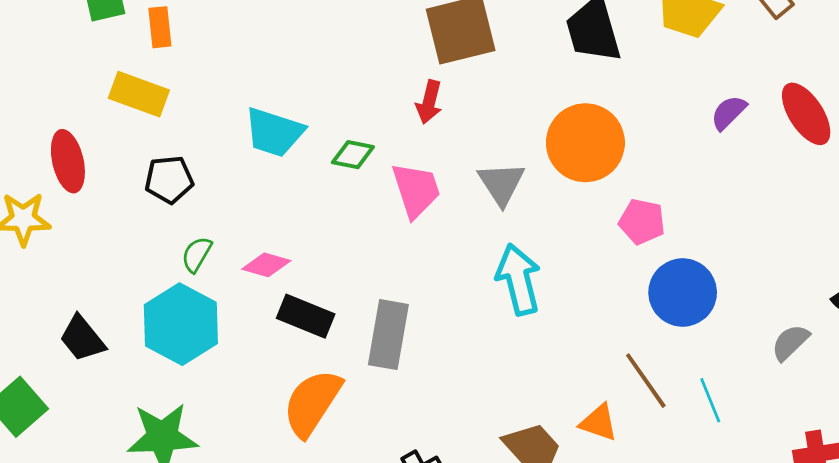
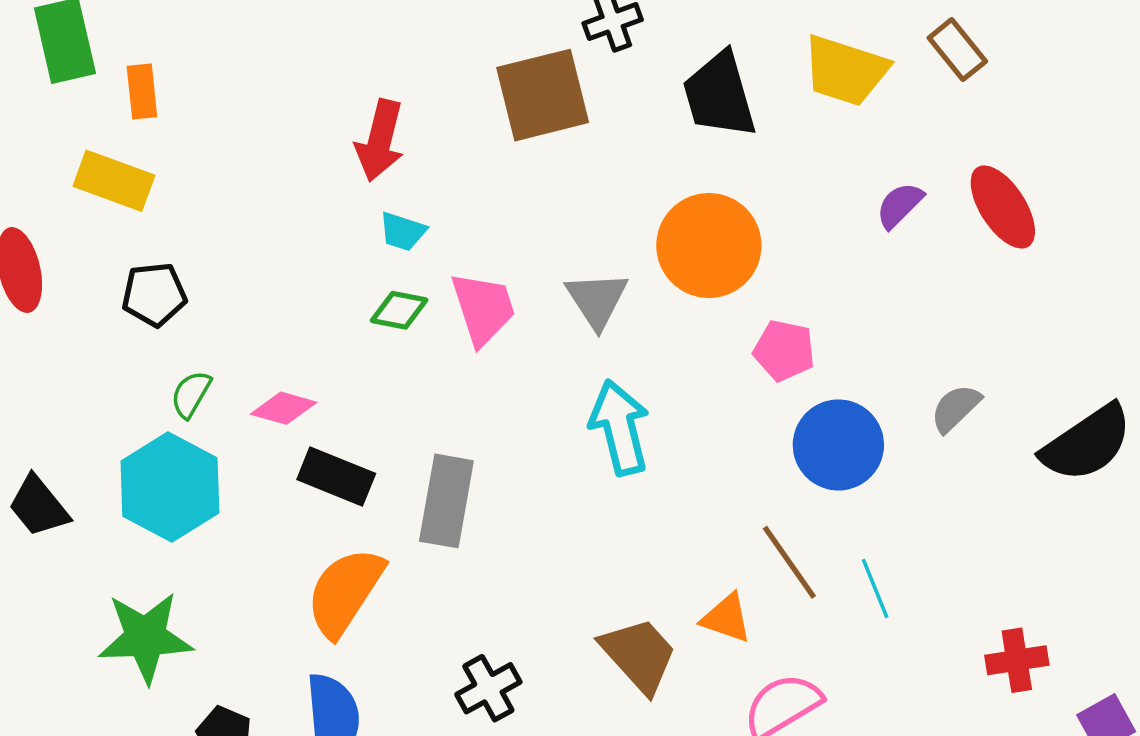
red arrow: (429, 102) -> (380, 141), moved, size x1.4
cyan trapezoid: (274, 132) -> (403, 231), moved, size x0.6
green diamond: (353, 155) -> (399, 310), moved
gray semicircle: (790, 342) -> (956, 408), moved

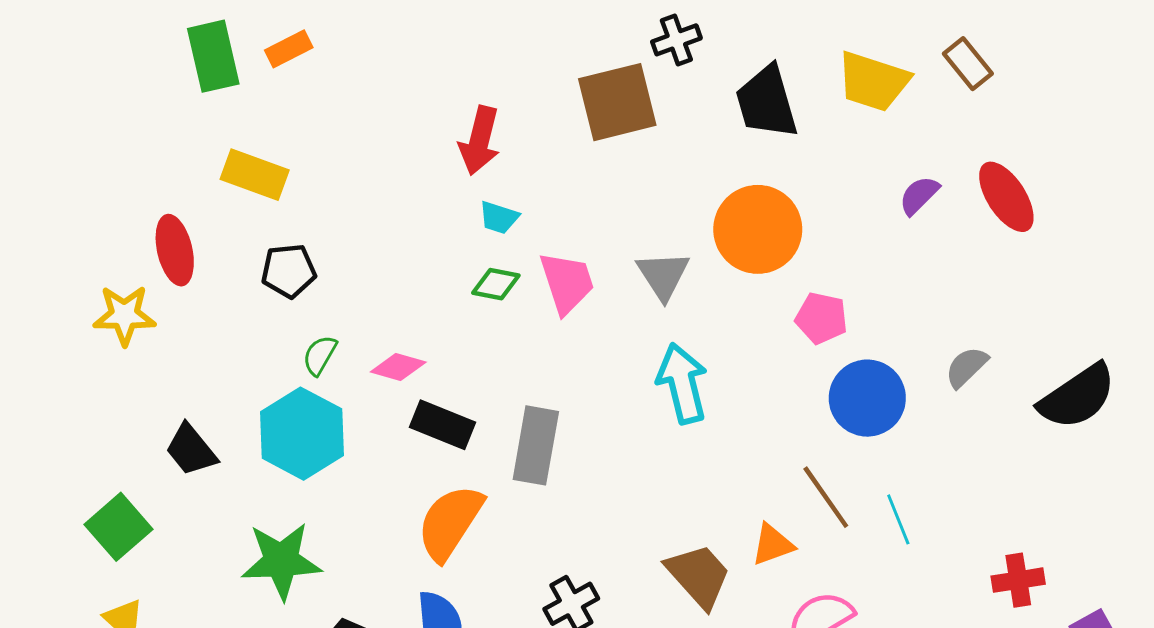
orange rectangle: (142, 92) -> (289, 49), moved, turned 69
orange triangle: (726, 618) -> (773, 545), turned -39

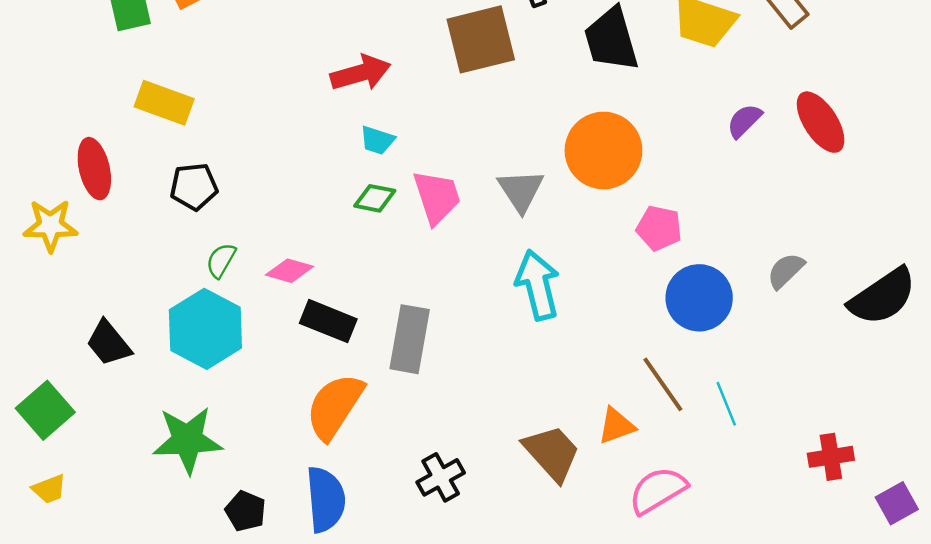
red arrow: (480, 141) -> (361, 73), turned -120

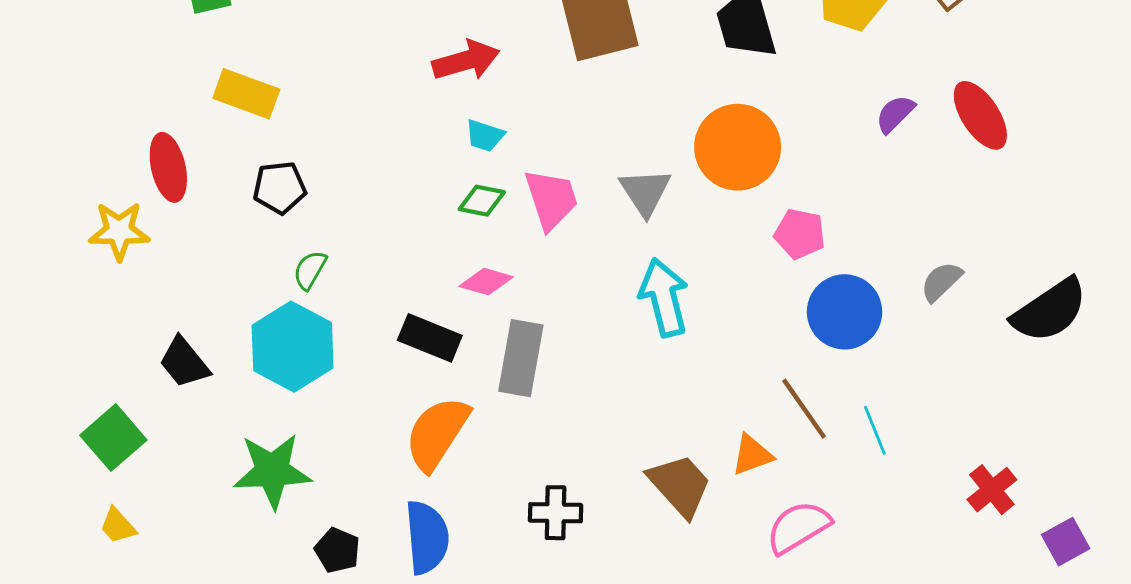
pink diamond: (289, 271) -> (486, 282), moved
red cross: (831, 457) -> (992, 490), turned -30
black cross: (441, 477) -> (556, 513), turned 30
yellow trapezoid: (49, 489) -> (118, 526), turned 69

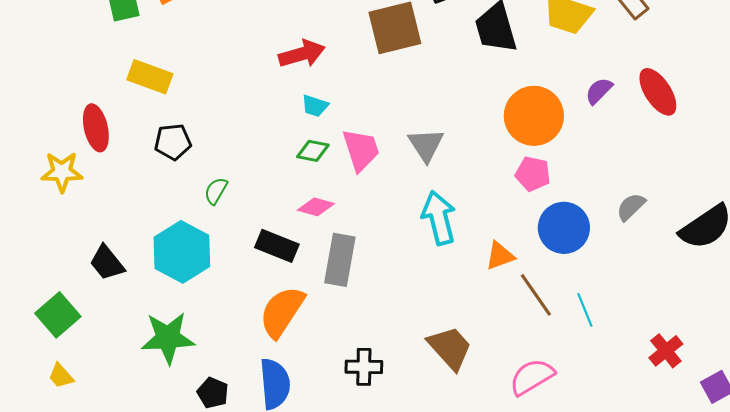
orange circle: (738, 147) -> (534, 116), moved
green semicircle: (310, 270) -> (216, 191), moved
orange triangle: (752, 455) -> (500, 256), moved

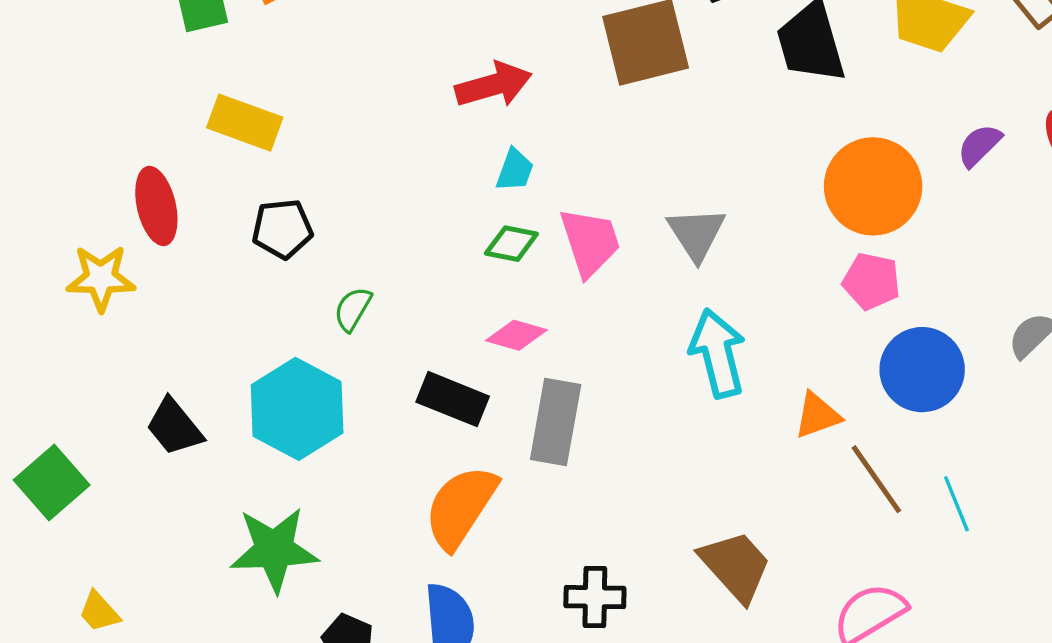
cyan trapezoid: (315, 106) -> (515, 170), turned -88
green square: (58, 315) -> (52, 483), moved

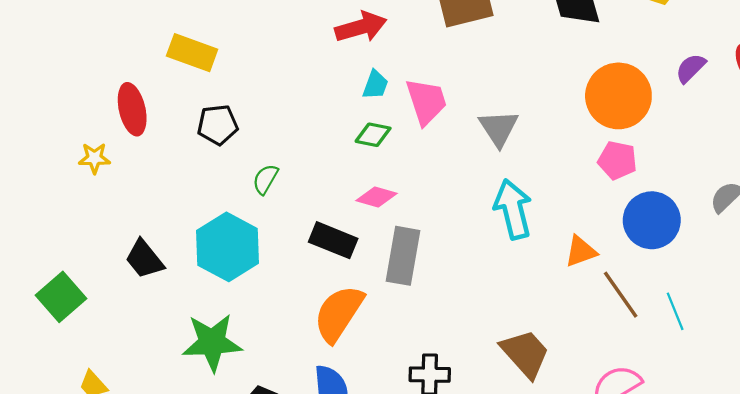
pink trapezoid: (590, 242) -> (426, 101), moved
yellow star: (101, 278) -> (94, 158), size x0.7

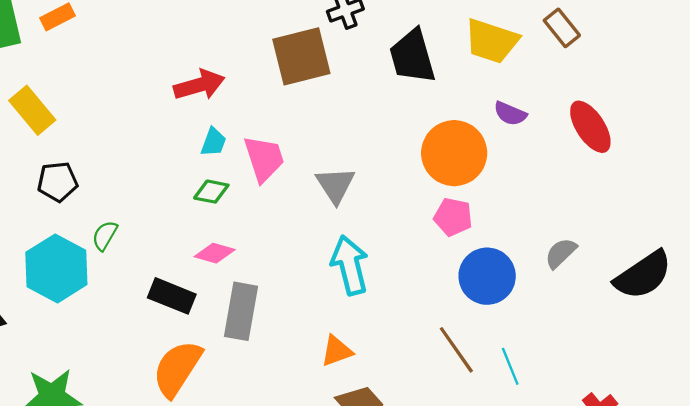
yellow rectangle: (192, 53) -> (32, 110), turned 30
purple semicircle: (691, 68) -> (510, 114), moved, turned -112
cyan hexagon: (228, 247) -> (56, 268), moved
orange triangle: (581, 251) -> (337, 351), moved

